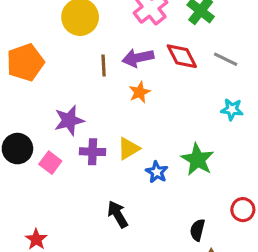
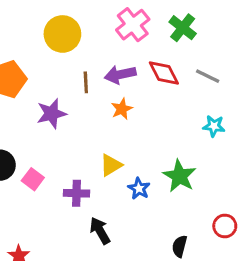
purple star: (69, 120) -> (52, 114), moved
purple cross: (93, 152) -> (76, 193), moved

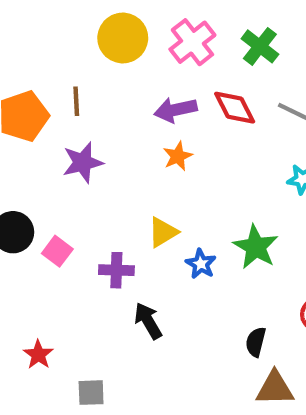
yellow circle: (62, 34) -> (123, 38), moved
brown line: (86, 82) -> (76, 101), moved

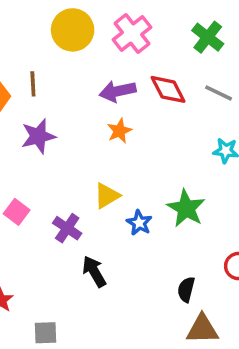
green cross: (260, 46) -> (208, 37), moved
purple cross: (116, 270) -> (67, 228), turned 32

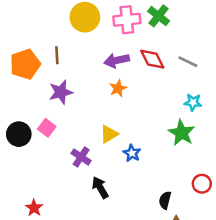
pink cross: (132, 34) -> (127, 20), turned 32
green cross: (208, 37) -> (159, 16), moved
green star: (186, 208) -> (181, 133), moved
pink square: (17, 212) -> (47, 128), moved

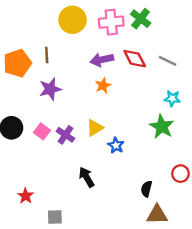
pink square: (47, 128) -> (42, 131), moved
purple cross: (81, 157) -> (65, 135), moved

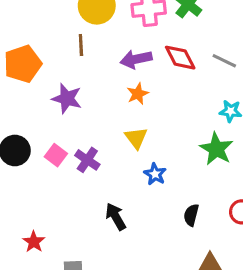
brown line: (47, 55) -> (81, 45), moved
purple star: (50, 89) -> (67, 99), turned 30
yellow triangle: (95, 128) -> (136, 138), moved, turned -36
black semicircle: (146, 189) -> (191, 215), moved

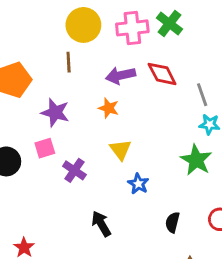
gray line: (224, 61) -> (202, 95), moved, turned 45
orange star: (138, 94) -> (109, 108), moved, turned -30
pink square: (56, 155) -> (45, 148), moved, turned 36

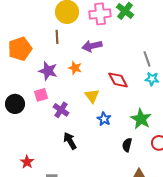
red diamond: (162, 74) -> (118, 80), moved
orange star: (109, 108) -> (75, 68), moved
green star: (196, 160) -> (141, 119), moved
black arrow: (101, 224) -> (70, 141), moved

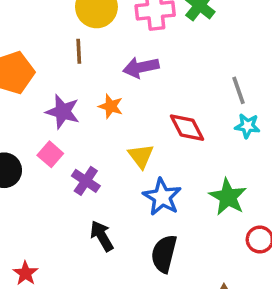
pink square: (41, 95) -> (50, 154), turned -32
blue star: (104, 119) -> (162, 197), size x1.5
black semicircle: (127, 145) -> (164, 254), moved, size x1.5

